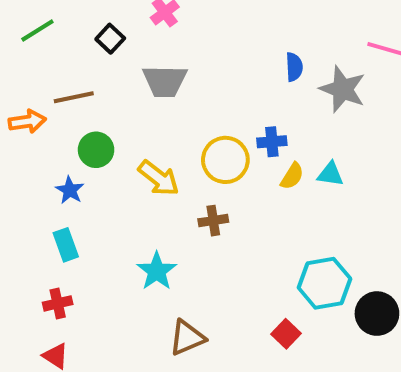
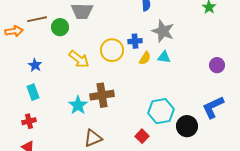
gray star: (343, 89) -> (163, 31), moved
green circle: (96, 150) -> (60, 27), moved
brown cross: (213, 221) -> (102, 95), moved, size x1.6

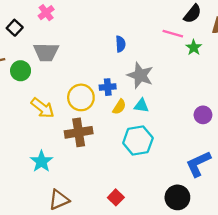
brown cross: (102, 95) -> (79, 132), moved
cyan hexagon: (161, 111) -> (138, 140), moved
black circle: (187, 126) -> (177, 197), moved

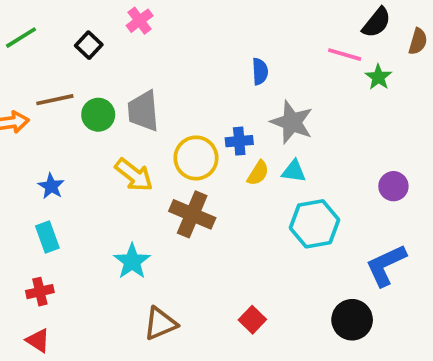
gray trapezoid: (46, 52) -> (143, 111), moved, turned 84
brown cross: (79, 132) -> (192, 214), turned 32
cyan hexagon: (138, 140) -> (314, 224), moved

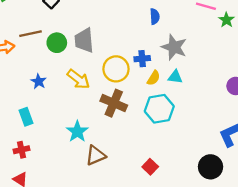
blue star: (51, 186) -> (39, 81), moved
cyan hexagon: (314, 224) -> (159, 109), moved
brown triangle: (160, 323) -> (95, 155), moved

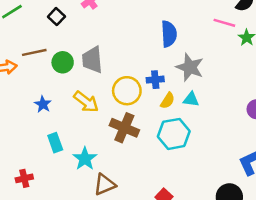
blue semicircle: (155, 17) -> (169, 34), size x1.5
cyan rectangle: (26, 117) -> (55, 143), moved

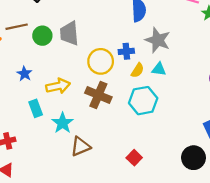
yellow arrow: (86, 102) -> (58, 86), moved, turned -50

